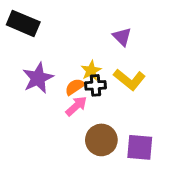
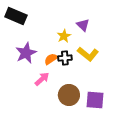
yellow star: (91, 71) -> (64, 36), moved
pink arrow: (76, 106) -> (42, 79), moved

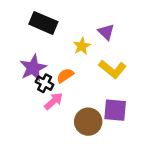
black rectangle: (16, 16) -> (43, 23), moved
black cross: (65, 58) -> (45, 83), moved, turned 32
purple square: (95, 100) -> (115, 110), moved

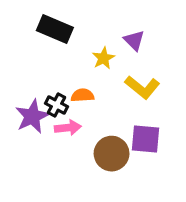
purple star: (33, 68) -> (32, 116), moved
orange semicircle: (65, 76) -> (82, 95), turned 30
pink arrow: (54, 101) -> (68, 128), turned 36

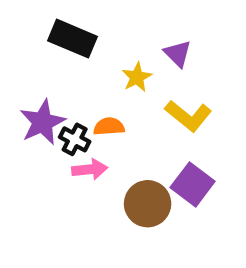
purple star: (32, 116) -> (42, 122), moved
purple square: (145, 139) -> (193, 184), turned 32

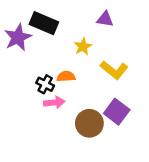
purple triangle: (178, 54) -> (105, 19), moved, turned -36
purple star: (42, 122) -> (18, 37), moved

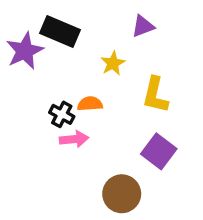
purple triangle: (105, 19) -> (143, 26), turned -30
yellow L-shape: (114, 70) -> (155, 95), turned 64
brown circle: (89, 123) -> (122, 194), moved

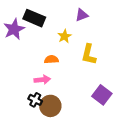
black cross: (62, 114) -> (35, 100), moved
purple square: (159, 151) -> (102, 95), moved
brown circle: (122, 194) -> (50, 106), moved

